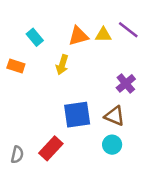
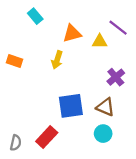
yellow triangle: (103, 35) -> (100, 41), moved
cyan rectangle: (35, 37) -> (35, 16), moved

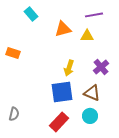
purple line: (118, 28) -> (94, 15), moved, turned -48
yellow arrow: (57, 60) -> (69, 68), moved
red rectangle: (47, 137) -> (59, 122), moved
gray semicircle: (16, 143) -> (14, 114), moved

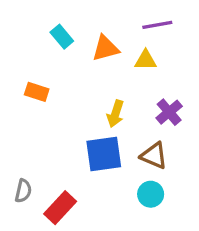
cyan rectangle: (31, 14) -> (62, 37), moved
orange rectangle: (13, 53) -> (37, 92), moved
red rectangle: (59, 122) -> (60, 208), moved

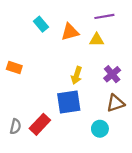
orange rectangle: (37, 92) -> (14, 68), moved
brown triangle: (154, 156) -> (115, 103), moved, turned -42
red rectangle: (60, 208) -> (40, 124), moved

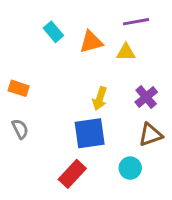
red rectangle: (40, 124) -> (72, 174), moved
gray semicircle: (15, 126) -> (20, 129), moved, turned -40

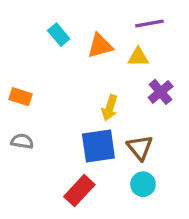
purple cross: (146, 97) -> (161, 92), moved
gray semicircle: (20, 129) -> (22, 141), turned -54
brown triangle: (150, 135) -> (140, 148), moved, turned -50

